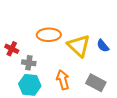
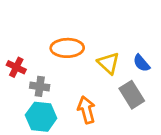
yellow triangle: (79, 46) -> (108, 63), size x0.7
gray rectangle: (96, 83) -> (132, 95), moved, turned 30

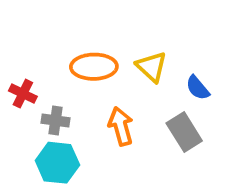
yellow triangle: (108, 63) -> (152, 67), moved
orange arrow: (86, 110) -> (121, 126), moved

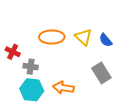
blue semicircle: (198, 88) -> (106, 40), moved
orange arrow: (121, 126) -> (63, 88), moved, turned -66

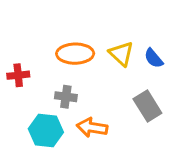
red cross: (13, 52) -> (18, 75), turned -32
gray cross: (31, 67) -> (66, 97), moved

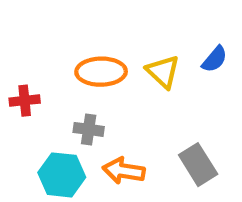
blue semicircle: (154, 58) -> (215, 59), moved, turned -100
gray rectangle: (147, 106) -> (198, 165), moved

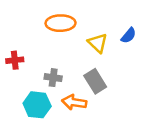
orange ellipse: (101, 72) -> (61, 23), moved
gray rectangle: (198, 165) -> (95, 81), moved

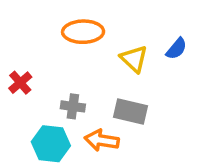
red cross: (15, 60) -> (20, 83), turned -35
gray rectangle: (95, 81) -> (131, 111), turned -45

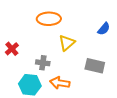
yellow triangle: (134, 59) -> (67, 43), moved, turned 36
gray rectangle: (131, 111) -> (95, 66), moved

